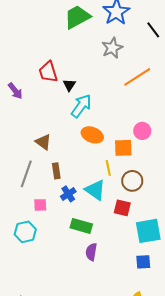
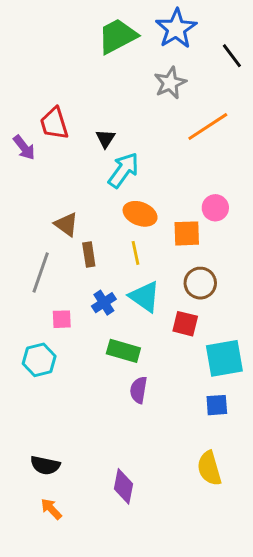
red trapezoid: (48, 72) -> (54, 123), moved
yellow line: (108, 168) -> (136, 253), moved
brown rectangle: (56, 171) -> (89, 254), moved

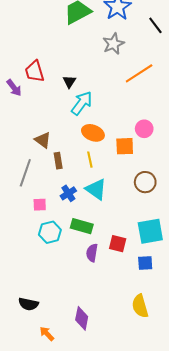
brown circle: (200, 283) -> (145, 182), moved
red square: (185, 324) -> (118, 244), moved
cyan hexagon: (39, 360) -> (50, 232), moved
orange arrow: (51, 509) -> (47, 334), moved

